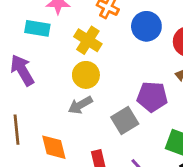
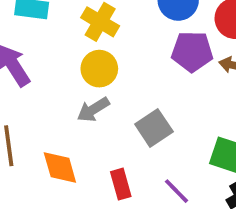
purple pentagon: (152, 97) -> (192, 51), moved

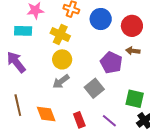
purple pentagon: (192, 51) -> (111, 63), moved, turned 30

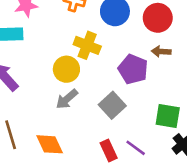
yellow cross: (60, 34) -> (87, 45), moved
red rectangle: (79, 120) -> (109, 151), moved

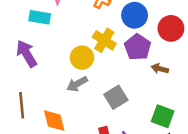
brown arrow: (161, 51) -> (160, 69), moved
purple pentagon: (133, 69) -> (138, 47), moved

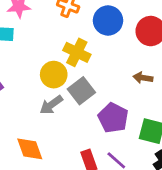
purple pentagon: (138, 47) -> (113, 118), moved
gray square: (116, 97) -> (81, 91), moved

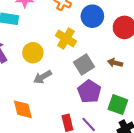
yellow circle: (54, 75) -> (33, 53), moved
gray square: (81, 91) -> (84, 64), moved

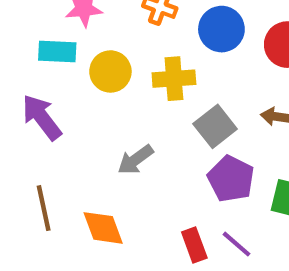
yellow cross: (66, 38) -> (174, 79), turned -30
yellow circle: (33, 53) -> (110, 71), moved

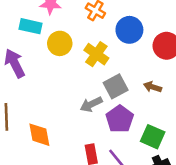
yellow cross: (174, 79) -> (96, 54), turned 30
gray arrow: (136, 160) -> (91, 104), moved

